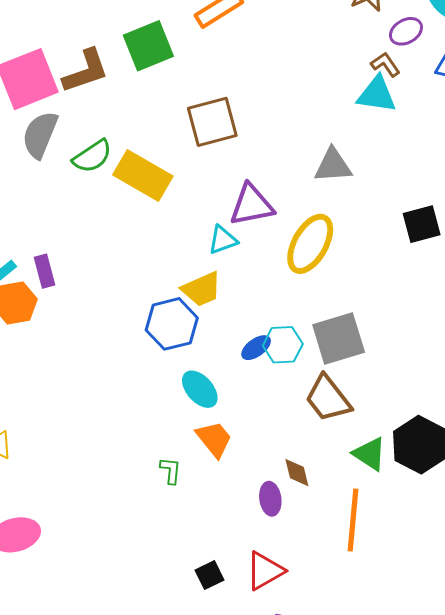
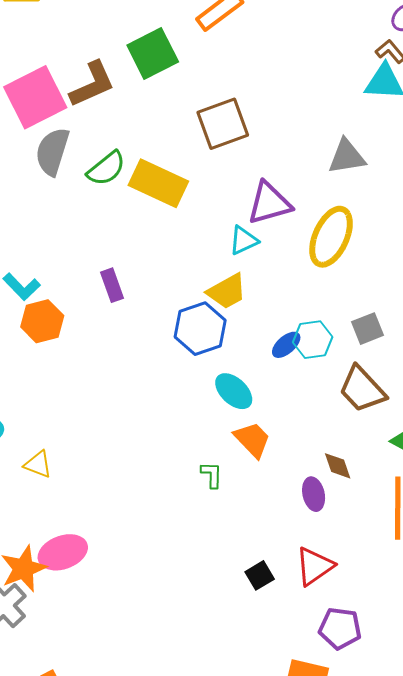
purple rectangle: (44, 271) -> (112, 285), moved
gray square: (339, 339) -> (368, 329), size x0.6

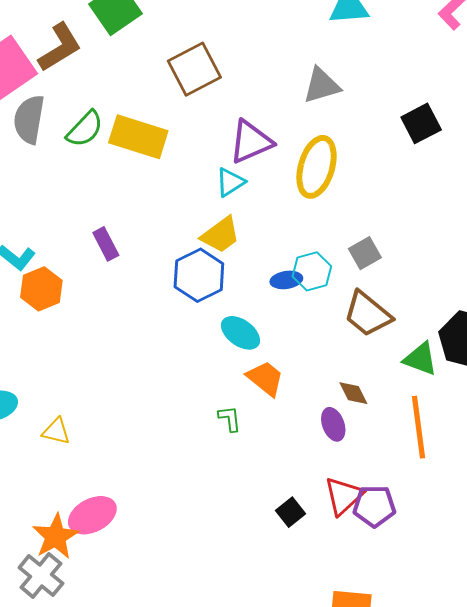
blue ellipse: (286, 345) -> (286, 280), turned 40
purple pentagon: (340, 628) -> (374, 506), moved

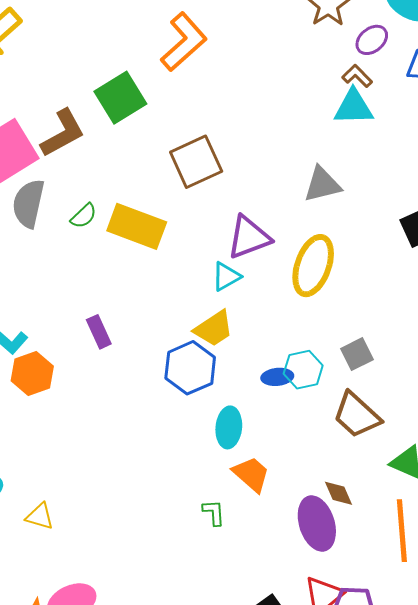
green semicircle: (85, 129) -> (84, 216), size x0.7
cyan ellipse: (240, 333) -> (229, 427), turned 57
purple ellipse: (333, 424) -> (317, 524), size x1.6

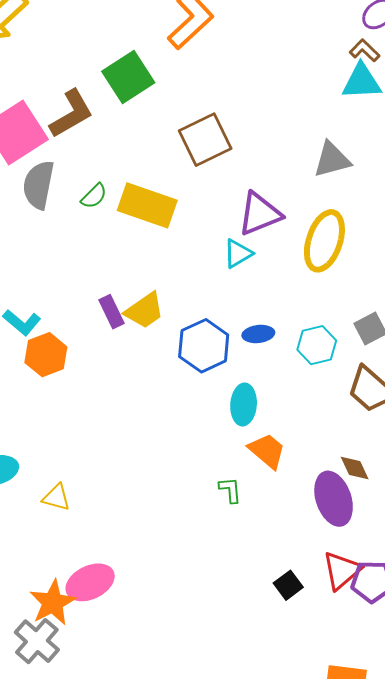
yellow trapezoid: (214, 329) -> (145, 311), moved
blue ellipse: (277, 377) -> (258, 334), moved

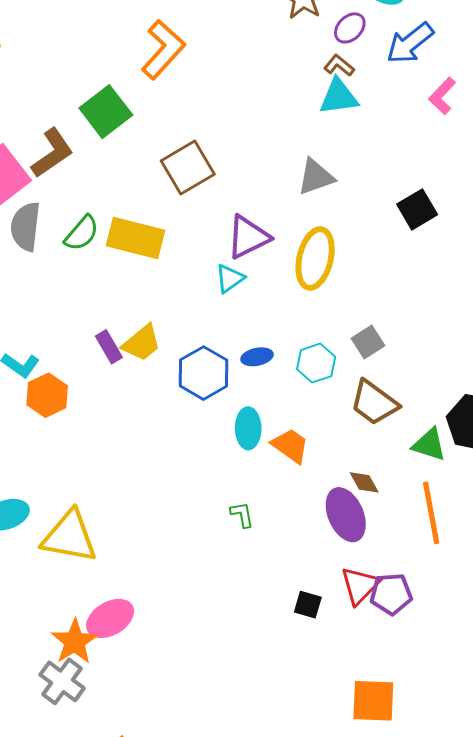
green semicircle: (94, 196) -> (82, 233), size x1.4
orange trapezoid: (267, 451) -> (290, 446), moved
yellow triangle: (56, 497) -> (69, 537), size x2.0
black square: (288, 585) -> (308, 605), turned -32

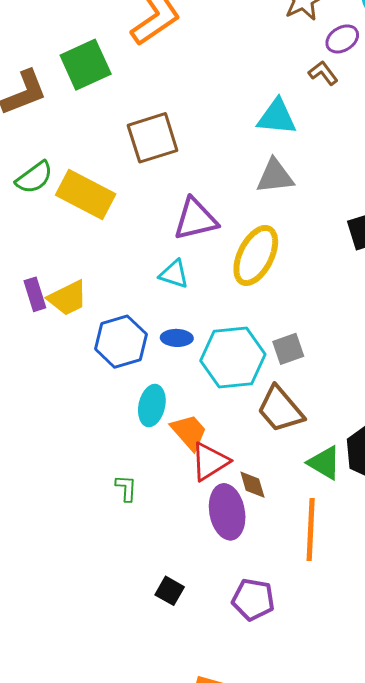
cyan triangle: (339, 97) -> (277, 117), moved
cyan triangle: (230, 278) -> (174, 274), moved, turned 40
cyan hexagon: (316, 363) -> (233, 358), size x1.6
red triangle: (360, 586) -> (210, 462), moved

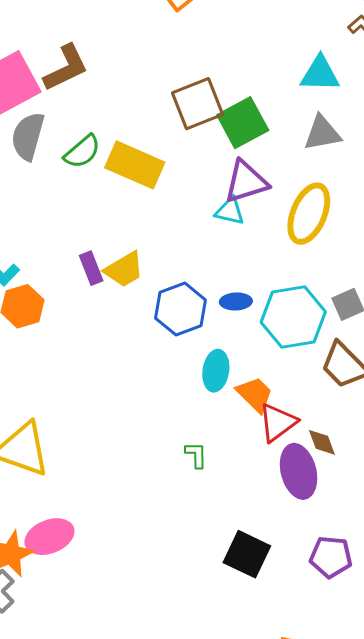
green square: (86, 65) -> (243, 123), moved
cyan triangle: (174, 274) -> (230, 211), moved
black square: (170, 591) -> (247, 554), size x1.6

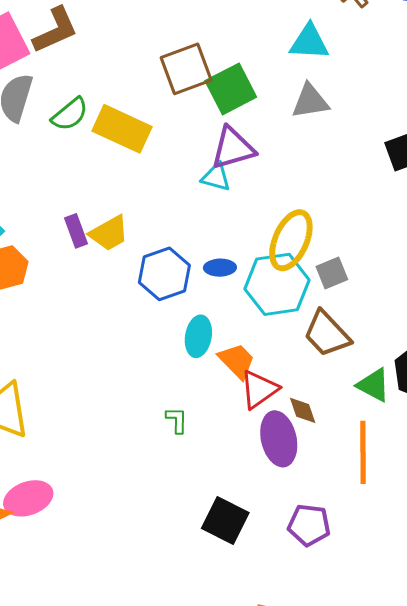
yellow ellipse: (309, 214) -> (291, 240), moved

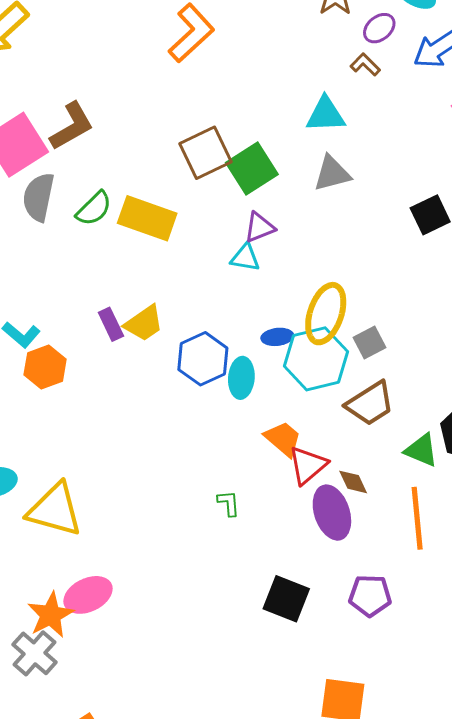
purple triangle: (233, 148) -> (259, 227), size x0.7
blue ellipse: (220, 268) -> (277, 337), moved
brown trapezoid: (327, 334) -> (370, 403), turned -74
cyan ellipse: (198, 336) -> (241, 378), moved

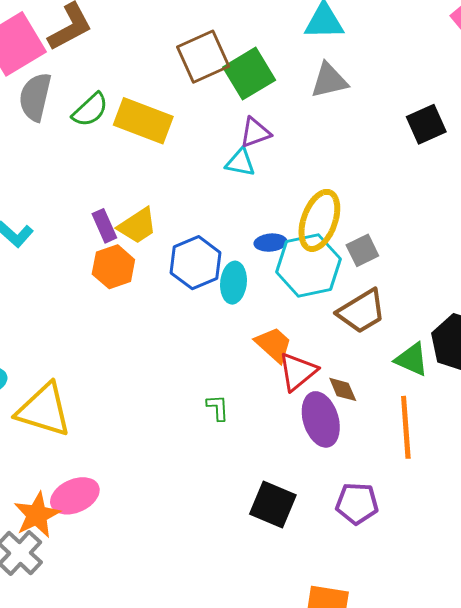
orange hexagon: (45, 367) -> (113, 267), moved

